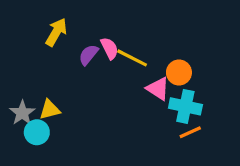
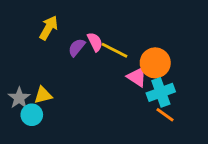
orange circle: (179, 73) -> (155, 63), size x1.4
cyan cross: (185, 106) -> (161, 92), turned -32
orange line: (190, 132) -> (165, 115), turned 60

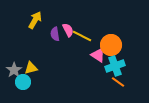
purple semicircle: (77, 47) -> (55, 34), turned -48

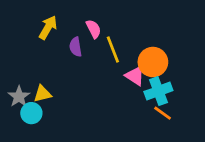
pink semicircle: (68, 30) -> (94, 29), moved
yellow line: (82, 36) -> (113, 50), turned 42

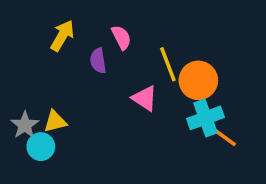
yellow line: (113, 50) -> (168, 64), moved
pink triangle: (135, 76) -> (145, 98), moved
orange line: (163, 113) -> (225, 138), moved

